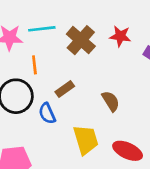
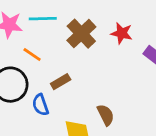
orange line: (34, 65) -> (32, 55), turned -54
brown semicircle: (111, 101) -> (106, 115), moved

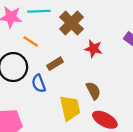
red star: (122, 33) -> (93, 49), moved

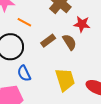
blue semicircle: (39, 83) -> (24, 73), moved
brown semicircle: (93, 91) -> (69, 42), moved

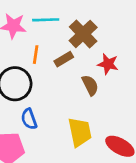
orange line: (24, 22) -> (36, 55), turned 64
brown rectangle: (48, 41) -> (64, 59), moved

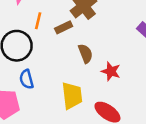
red star: (108, 64) -> (111, 71), moved

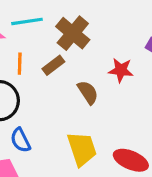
red star: (111, 71) -> (121, 70), moved

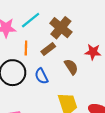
cyan line: (27, 21) -> (31, 20), turned -30
blue semicircle: (20, 140) -> (41, 76), moved

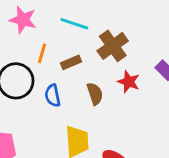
cyan line: (31, 20) -> (74, 24), moved, turned 42
brown cross: (61, 28) -> (113, 46), moved

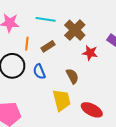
brown semicircle: (95, 94) -> (72, 76), moved

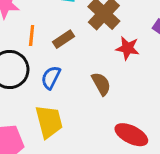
blue semicircle: (39, 71) -> (51, 78), turned 49
yellow trapezoid: (62, 100) -> (49, 122), moved

